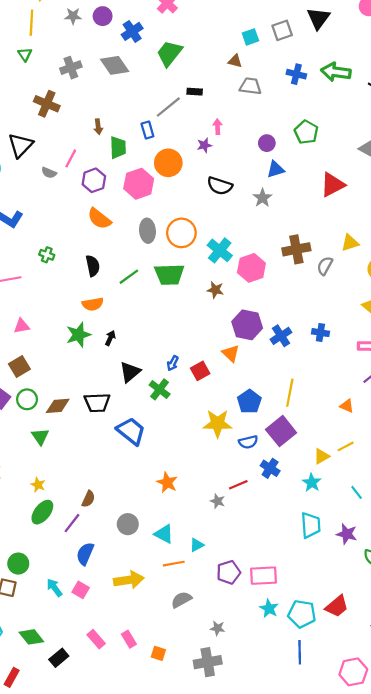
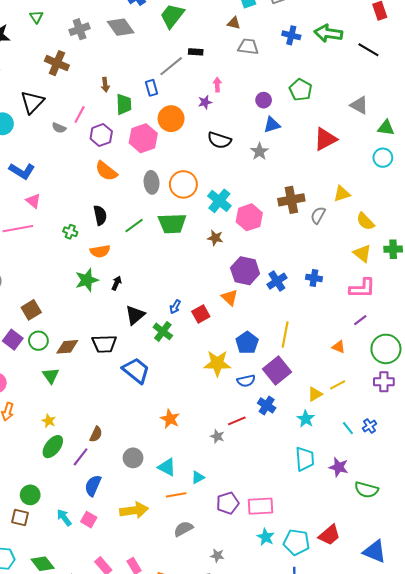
green cross: (47, 255) -> (70, 232), moved
pink triangle: (22, 326) -> (33, 201), moved, turned 49

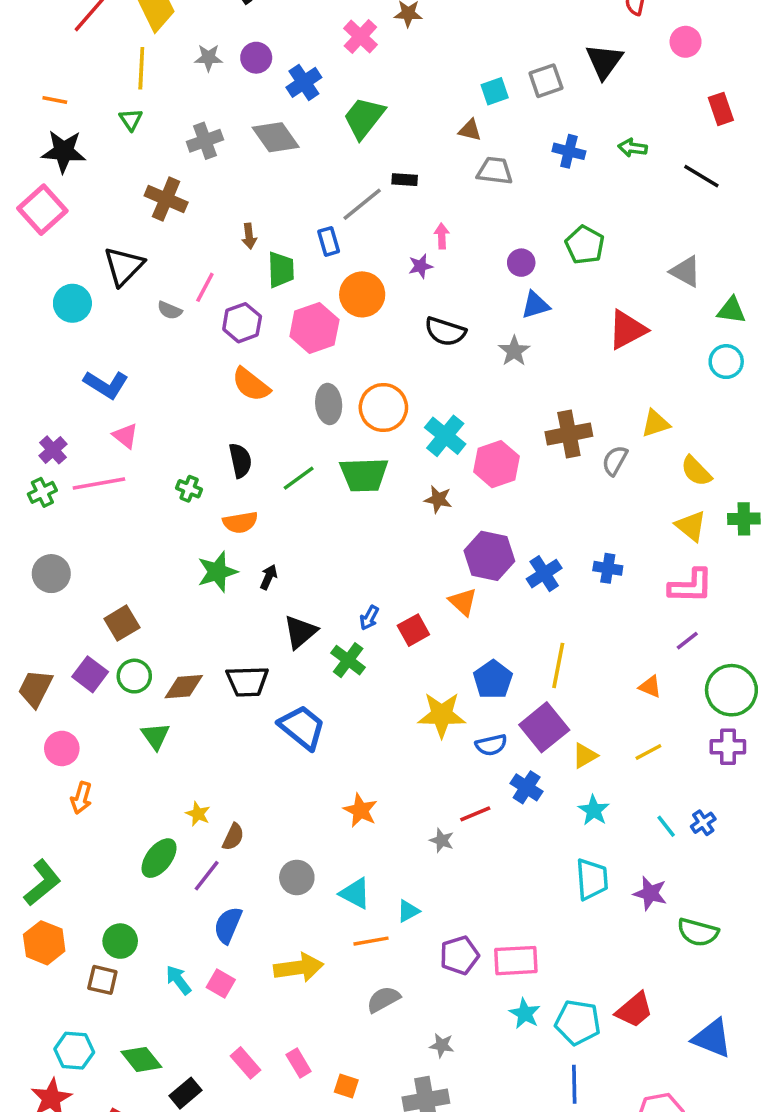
green arrow: (328, 33) -> (633, 148), size x0.6
yellow triangle: (315, 394) -> (585, 756), moved
yellow star: (49, 421) -> (198, 814), moved

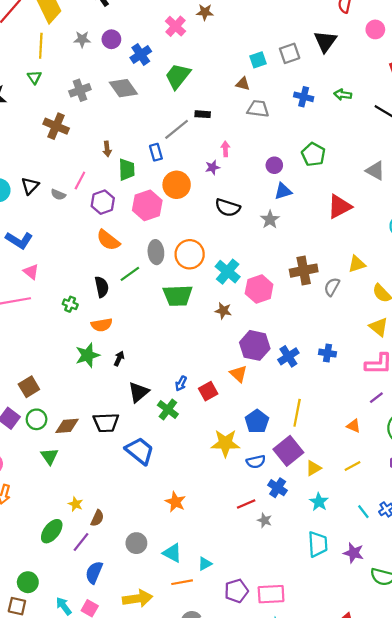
black triangle: (124, 266) -> (30, 186), moved, size x0.7
green line: (299, 478) -> (130, 274), moved
gray star: (442, 840) -> (265, 520), moved

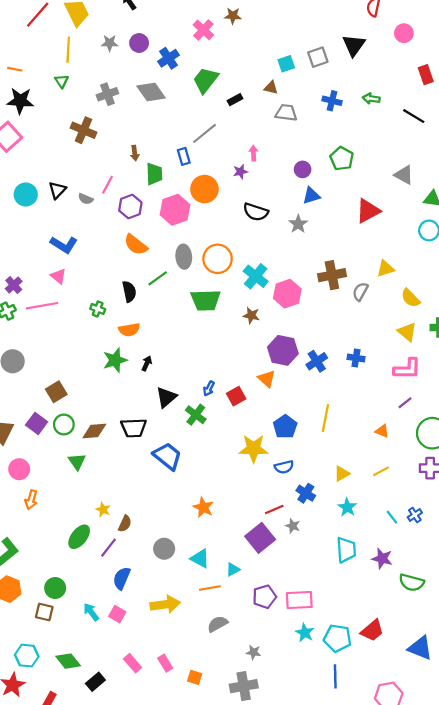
black rectangle: (203, 114) -> (235, 100), moved, turned -32
blue L-shape: (19, 240) -> (64, 245), moved
purple square: (288, 451) -> (260, 538), moved

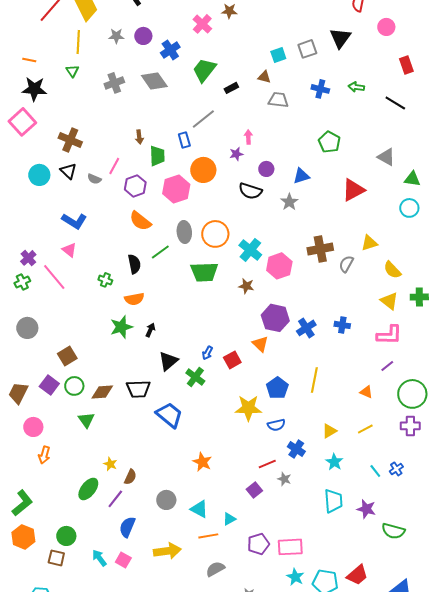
brown cross: (83, 130) -> (70, 140), moved
purple circle: (303, 169) -> (266, 169), moved
black triangle: (57, 190) -> (68, 171), turned -30
pink line: (42, 306) -> (54, 277), turned 60
purple square: (260, 538) -> (254, 490), size x0.6

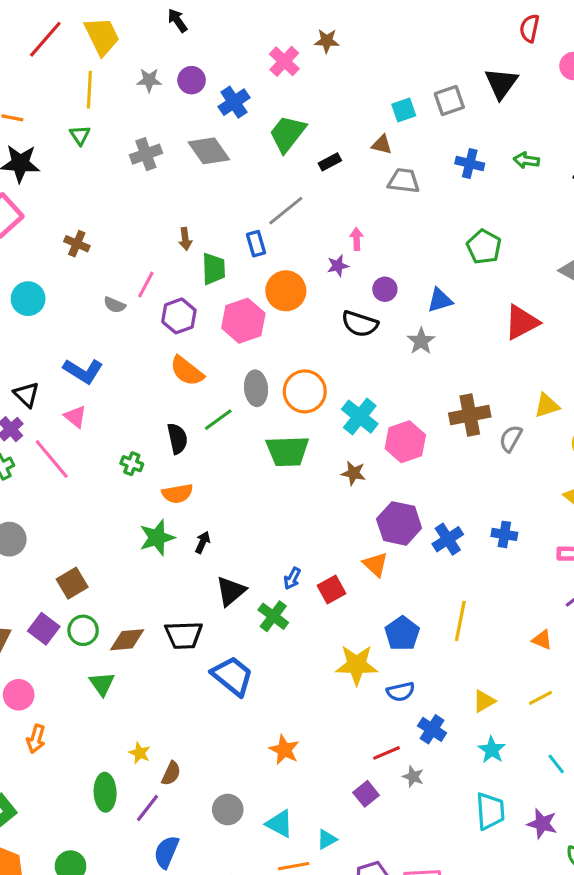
brown cross: (70, 140) -> (77, 244), size x0.7
black triangle: (68, 171) -> (27, 395), moved
green ellipse: (88, 489) -> (105, 792), turned -40

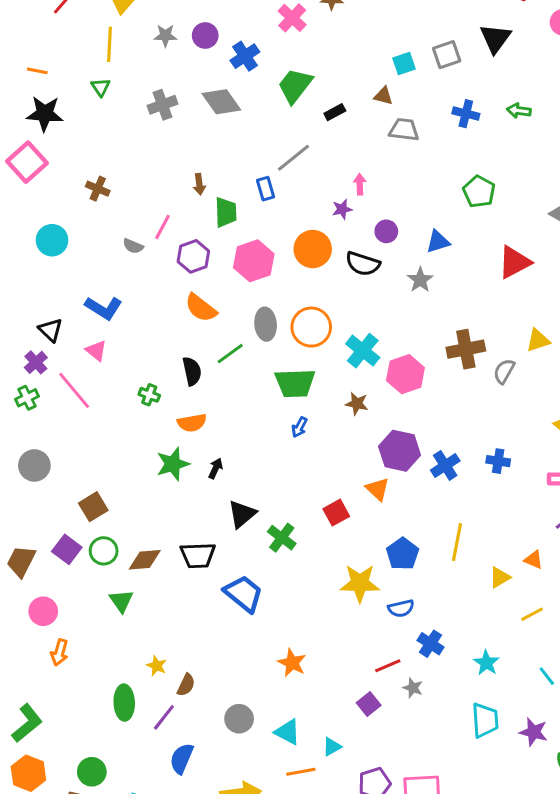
orange circle: (286, 291) -> (313, 249), moved
blue arrow: (292, 578) -> (299, 427), moved
yellow triangle: (484, 701) -> (500, 577), moved

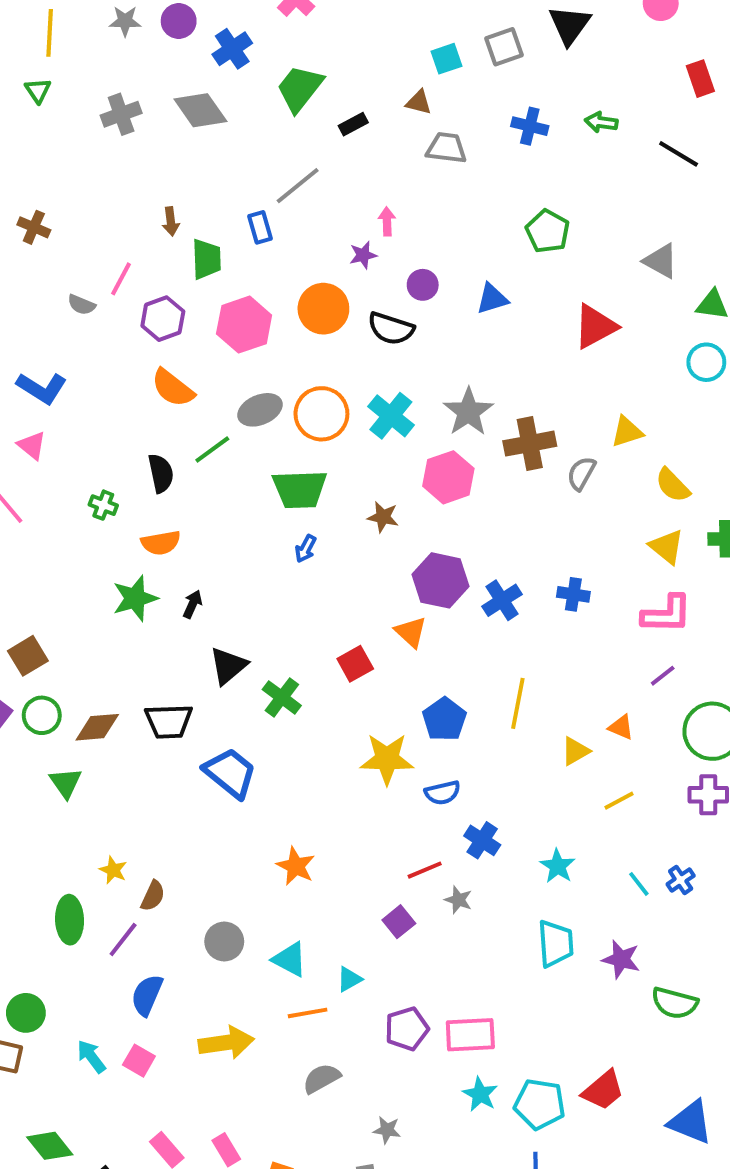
gray star: (420, 280) -> (468, 412), moved, size x1.4
gray ellipse: (266, 324) -> (260, 410), turned 72
cyan cross: (363, 351) -> (391, 416), moved

